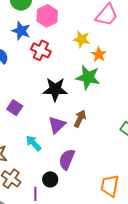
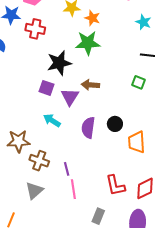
purple square: (15, 108) -> (46, 88), moved
brown arrow: (80, 119) -> (90, 85), turned -96
black circle: (50, 179) -> (115, 124), moved

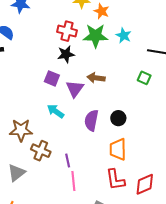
cyan star: (143, 22) -> (124, 35), moved
red cross: (35, 29) -> (67, 31), moved
black star: (59, 63) -> (66, 54), size x0.7
orange trapezoid: (137, 142) -> (118, 149), moved
gray triangle: (34, 191) -> (16, 173), moved

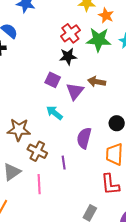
red cross: (67, 31) -> (70, 33), turned 36
purple semicircle: (91, 120) -> (84, 138), moved
pink line: (73, 181) -> (39, 184), moved

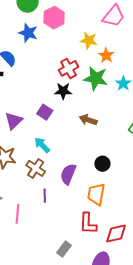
purple triangle: (75, 91) -> (14, 121), moved
brown cross: (37, 151) -> (36, 168), moved

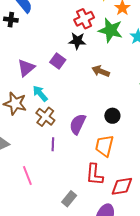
cyan arrow: (42, 145) -> (40, 93), moved
pink line: (18, 214) -> (27, 176), moved, turned -30

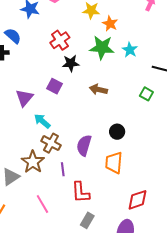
red cross: (84, 19) -> (60, 40), moved
brown star: (15, 104) -> (33, 162), moved, turned 30
red L-shape: (94, 175) -> (81, 192), moved

